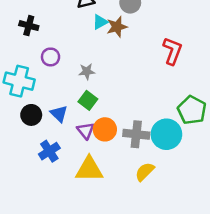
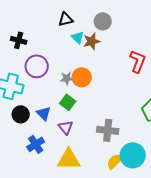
cyan triangle: (100, 22) -> (78, 37), turned -48
purple circle: (51, 57) -> (37, 66), size x1.5
orange circle: (105, 129) -> (82, 77), moved
cyan circle: (166, 134) -> (133, 155), moved

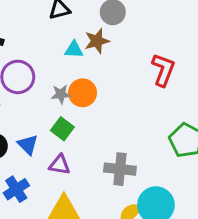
cyan triangle: (78, 37) -> (74, 50), moved, turned -40
purple triangle: (66, 127) -> (60, 165), turned -42

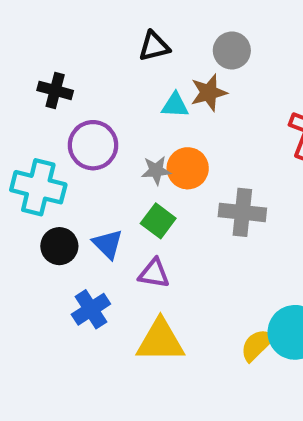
gray cross: (120, 169) -> (242, 212), moved

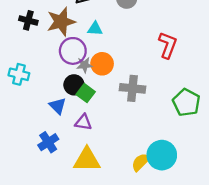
brown star: (209, 93) -> (61, 22), moved, size x1.4
purple circle: (93, 145) -> (73, 51), moved
cyan cross: (38, 187) -> (19, 74), size x0.7
black circle: (59, 246) -> (74, 85), moved

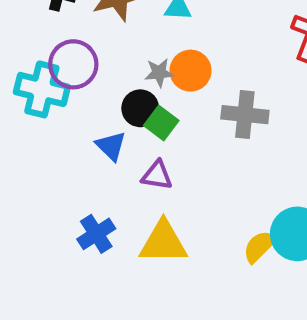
purple circle: (73, 51) -> (73, 64), moved
cyan cross: (19, 74) -> (42, 89), size x1.4
blue cross: (48, 142) -> (96, 234), moved

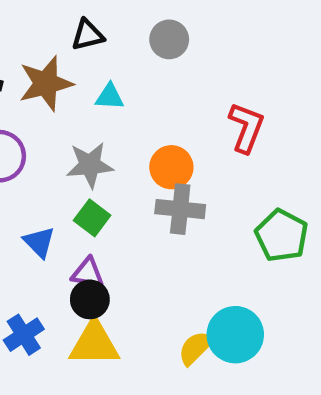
orange circle: (190, 71) -> (171, 167), moved
gray star: (159, 73) -> (90, 165), size x1.5
black circle: (140, 108) -> (90, 299), moved

